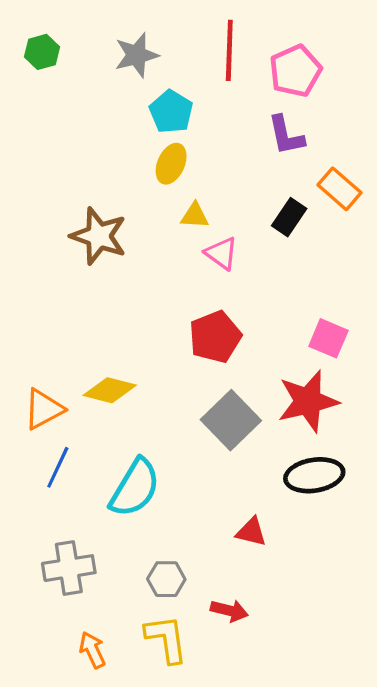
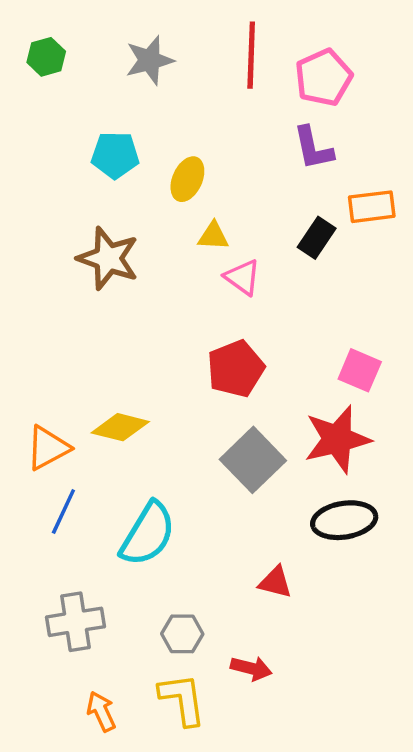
cyan pentagon: (171, 112) -> (115, 155), moved, turned -30
orange rectangle: (339, 189) -> (372, 207), turned -48

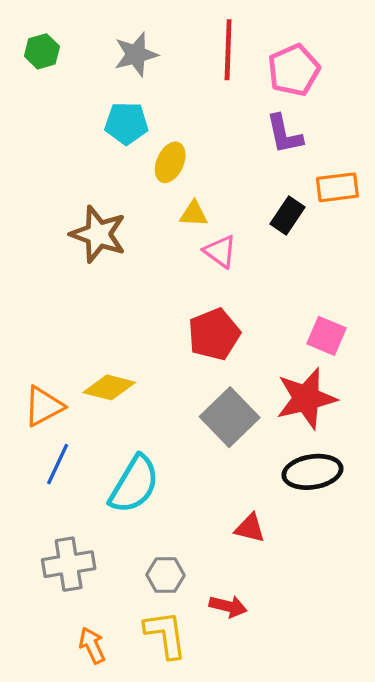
cyan pentagon: (115, 155) -> (126, 123), moved

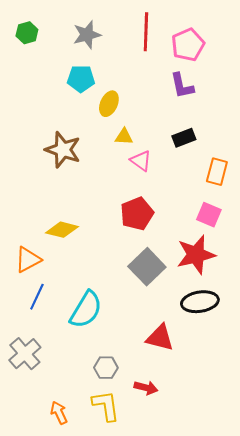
orange rectangle: (337, 187) -> (217, 172), moved, turned -68
black rectangle: (287, 215) -> (184, 138), turned 35
yellow diamond: (109, 387) -> (62, 230), moved
red triangle: (250, 528) -> (160, 338), size x1.4
gray cross: (69, 564) -> (25, 354), moved, turned -32

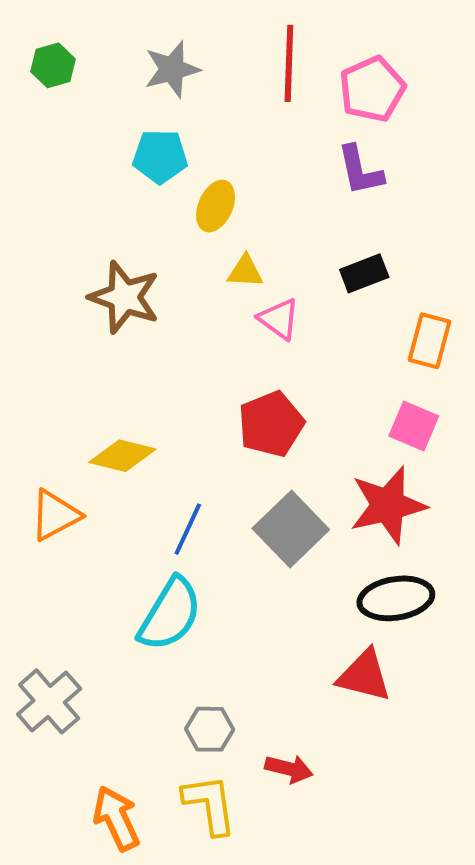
blue line: (37, 297) -> (188, 529), moved
red triangle: (160, 338) -> (364, 676), moved
orange arrow: (59, 413) -> (116, 818), size x1.4

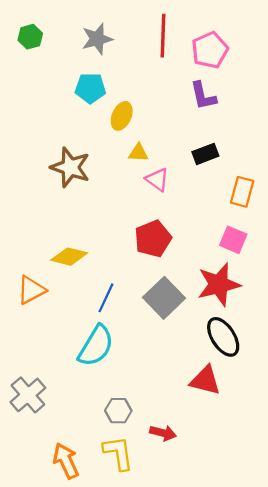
black ellipse: (396, 598) -> (223, 337), turned 66

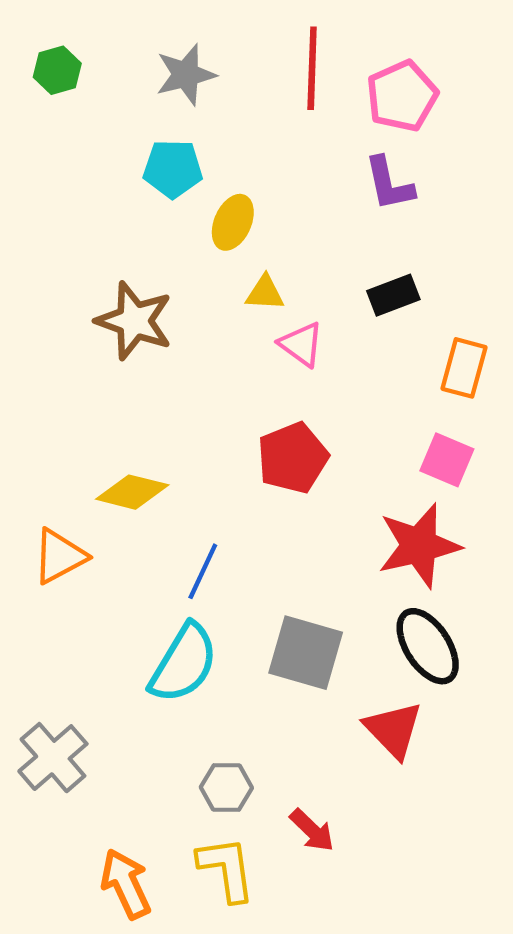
gray square: (164, 298) -> (306, 653), moved, turned -30
red triangle: (205, 380) -> (393, 730), turned 32
red arrow: (163, 433) -> (312, 830), turned 30

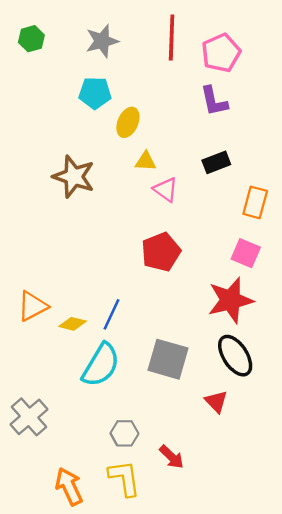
yellow diamond: (132, 492) -> (73, 324), moved, size x0.7
red triangle: (393, 730) -> (216, 402), size x0.7

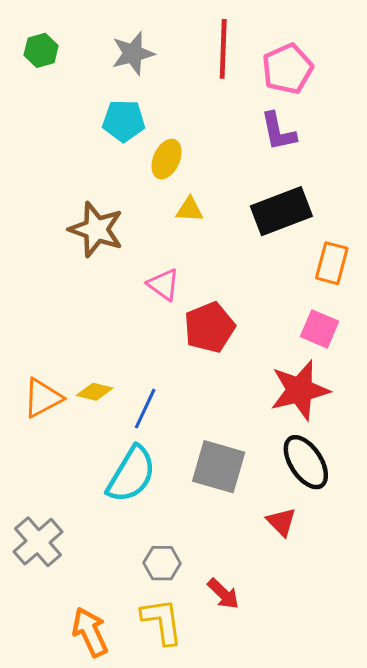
black rectangle: (216, 162) -> (281, 211), size x1.6
pink triangle: (166, 190) -> (163, 285), moved
yellow diamond: (73, 324) -> (95, 392), moved

